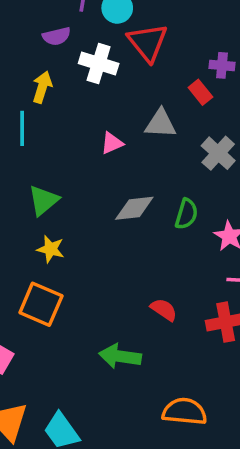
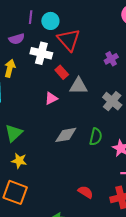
purple cross: (222, 65) -> (111, 59), moved, turned -32
red rectangle: (200, 92) -> (62, 72), moved

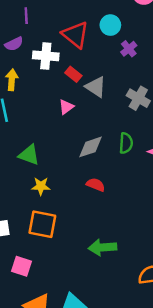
cyan circle: (50, 21) -> (110, 25), moved
gray triangle: (78, 86) -> (96, 87), turned 42
green triangle: (14, 133) -> (29, 155), turned -48
red semicircle: (85, 192) -> (96, 185), moved

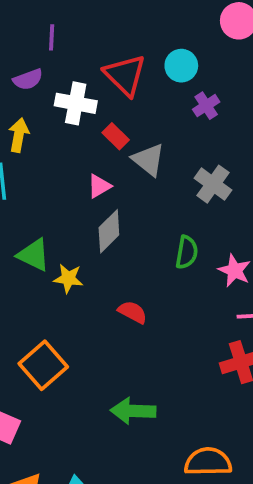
gray diamond: (90, 147) -> (109, 231), moved, turned -32
yellow star: (41, 186) -> (68, 278), moved
orange square: (42, 224) -> (43, 365), turned 32

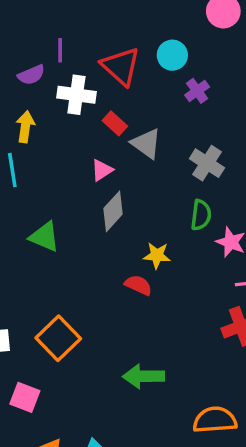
purple line: (52, 37) -> (60, 50), moved
green semicircle: (187, 252) -> (201, 215), moved
yellow star: (68, 278) -> (157, 255), moved

